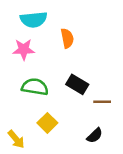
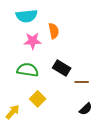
pink star: (24, 49) -> (33, 41), moved
black semicircle: (95, 135) -> (86, 109), moved
yellow arrow: (16, 139) -> (13, 112), turned -98

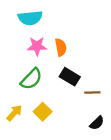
orange semicircle: (54, 31) -> (61, 47), moved
green semicircle: (28, 70) -> (31, 79), turned 125
yellow arrow: (13, 112) -> (14, 113), moved

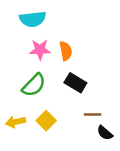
brown line: (92, 93) -> (93, 115), moved
yellow arrow: (14, 113) -> (15, 122), turned -144
black semicircle: (97, 123) -> (105, 133), turned 84

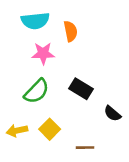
orange semicircle: (66, 51) -> (71, 31), moved
brown line: (93, 115) -> (85, 148), moved
black semicircle: (105, 133) -> (112, 114), moved

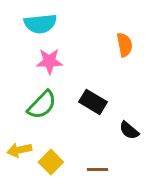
orange semicircle: (71, 31) -> (125, 45), moved
yellow square: (50, 129) -> (51, 162), moved

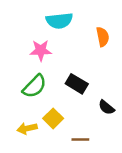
cyan semicircle: (40, 24) -> (59, 21), moved
yellow arrow: (19, 150) -> (27, 128), moved
yellow square: (51, 162) -> (53, 118), moved

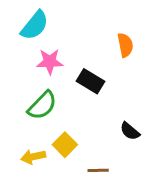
cyan semicircle: (59, 21) -> (35, 25), moved, turned -45
black rectangle: (77, 84) -> (91, 81), moved

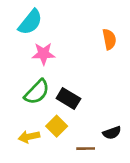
black rectangle: (91, 81) -> (68, 98), moved
black semicircle: (130, 131) -> (112, 133), moved, turned -60

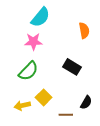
cyan semicircle: (30, 22) -> (40, 17), moved
black rectangle: (68, 98) -> (72, 67), moved
black semicircle: (112, 133) -> (86, 102), turned -40

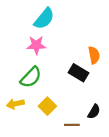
orange semicircle: (84, 30) -> (94, 55), moved
yellow arrow: (22, 106) -> (15, 104), moved

